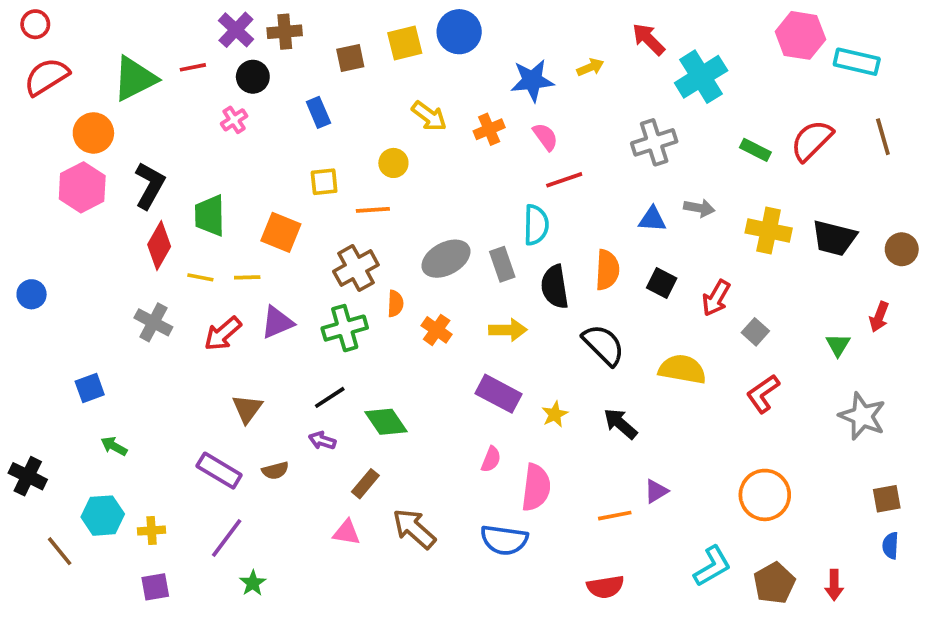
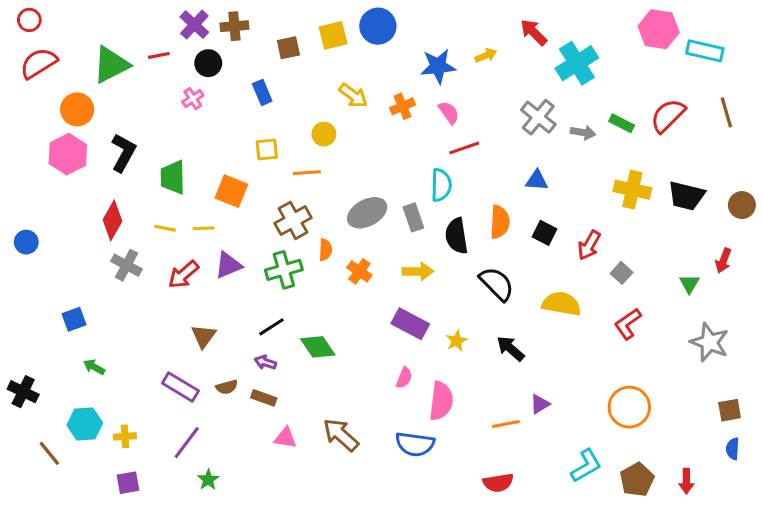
gray cross: (654, 142) -> (538, 117), turned -33
gray arrow: (699, 208) -> (583, 133), moved
red diamond: (159, 246) -> (113, 220), moved
brown rectangle: (365, 484) -> (264, 398), moved, turned 70

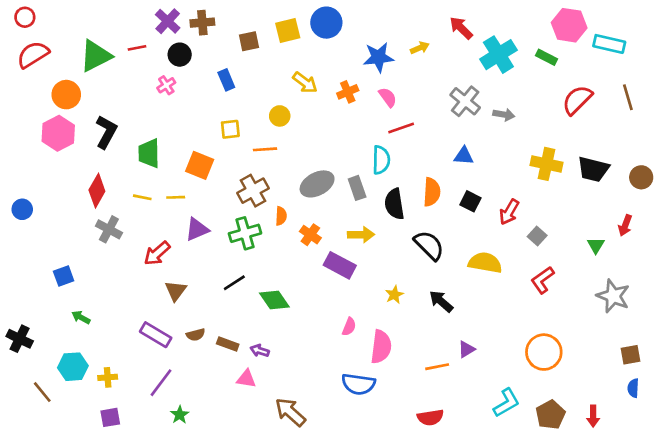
green rectangle: (622, 123) -> (546, 57), moved
red arrow: (184, 274) -> (157, 253), moved
purple rectangle: (410, 324) -> (340, 265), moved
purple arrow: (265, 362) -> (260, 351), moved
brown arrow: (341, 435) -> (290, 412), moved

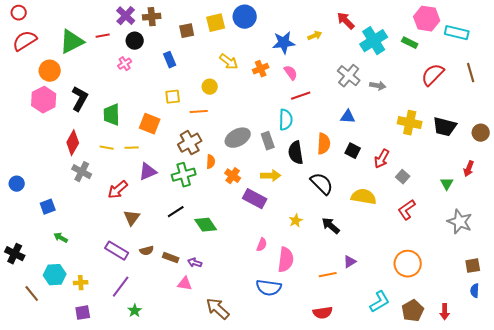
blue circle: (22, 209) -> (17, 184), moved

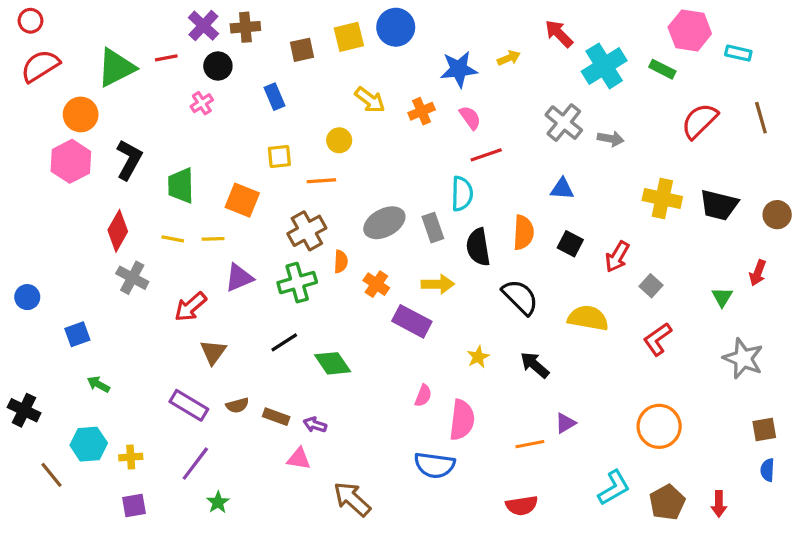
cyan rectangle: (457, 33) -> (738, 53), size x0.7

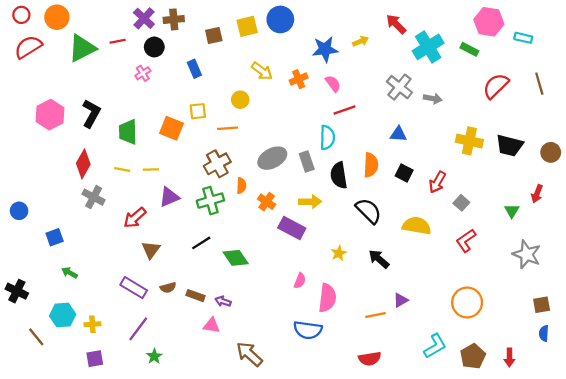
orange circle: (81, 114) -> (57, 17), moved
orange square: (242, 200) -> (171, 128), moved

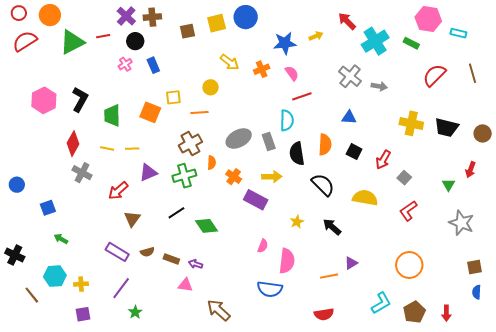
blue rectangle: (194, 69) -> (153, 65), moved

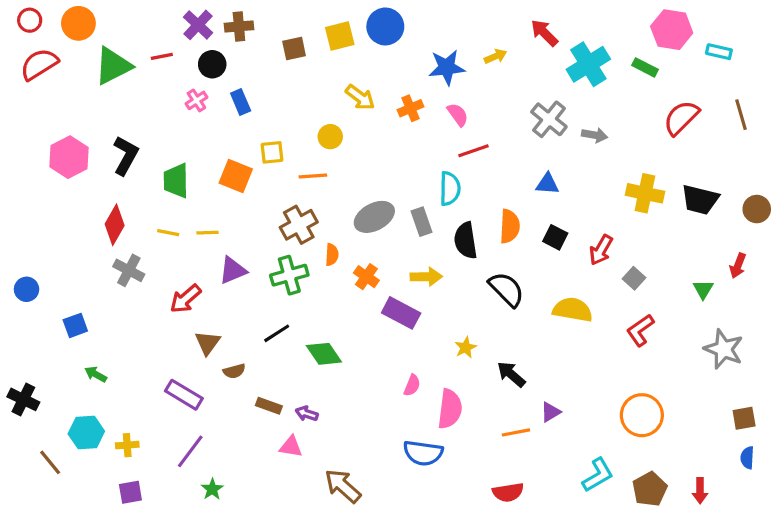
black arrow: (332, 227) -> (511, 374), moved
brown semicircle: (147, 252) -> (234, 371), moved

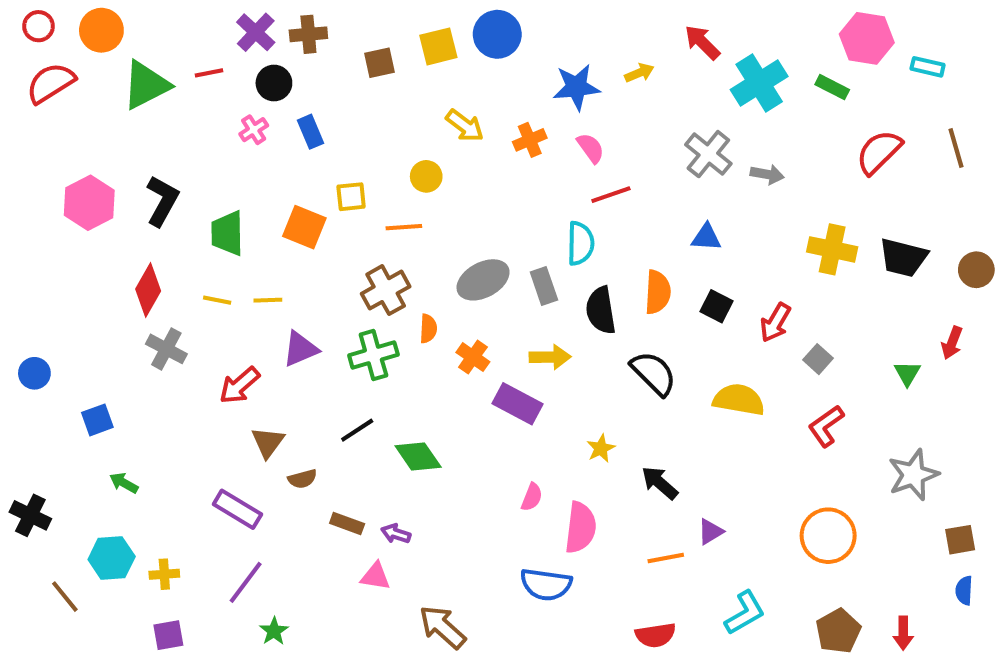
gray star: (724, 349) -> (913, 475), moved, turned 30
cyan L-shape: (598, 475) -> (745, 613), moved

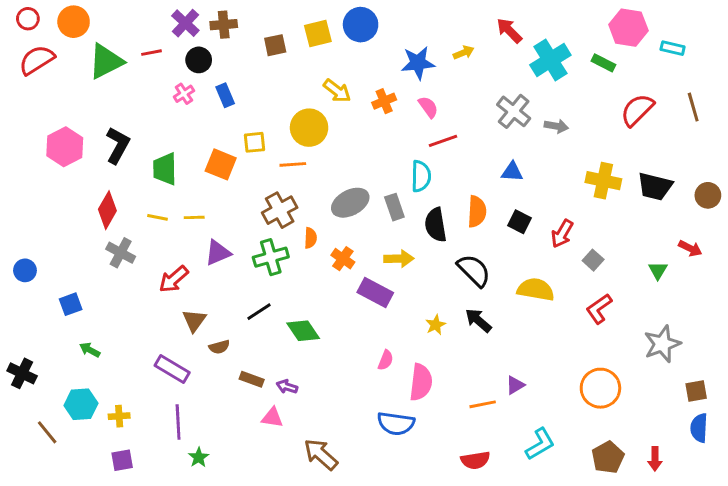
yellow circle: (426, 176) -> (309, 128), size x1.6
red arrow: (952, 343) -> (690, 248), turned -85
black arrow: (660, 483) -> (478, 320), moved
purple line: (246, 582) -> (178, 422), turned -40
blue semicircle: (964, 590) -> (699, 428), size x1.4

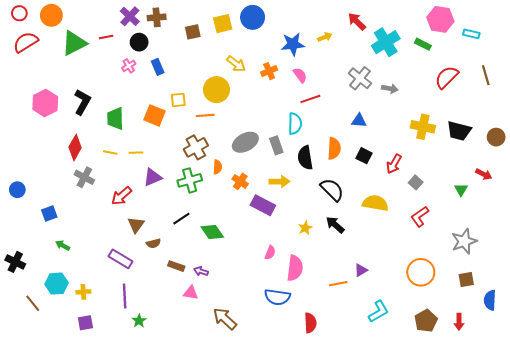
brown square: (696, 391) -> (466, 279), moved
red semicircle: (475, 460) -> (310, 323), moved, turned -84

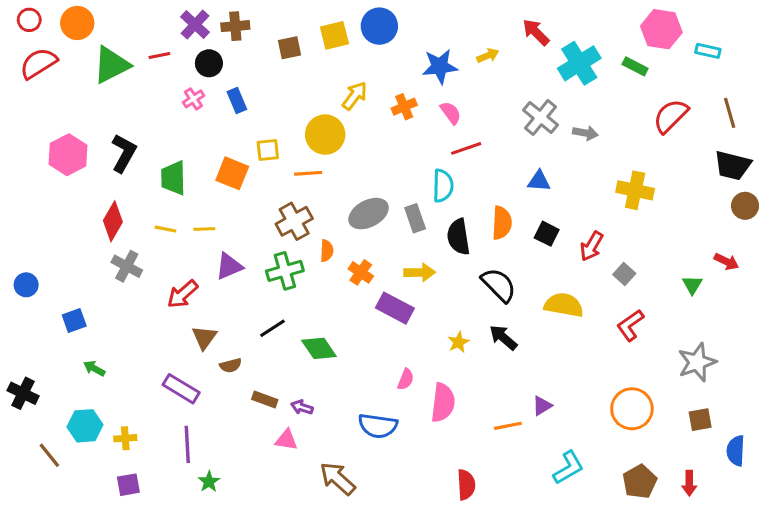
yellow arrow: (236, 64) -> (355, 96), turned -90
black trapezoid: (459, 131) -> (733, 166), moved
blue semicircle: (277, 297) -> (378, 426), moved

